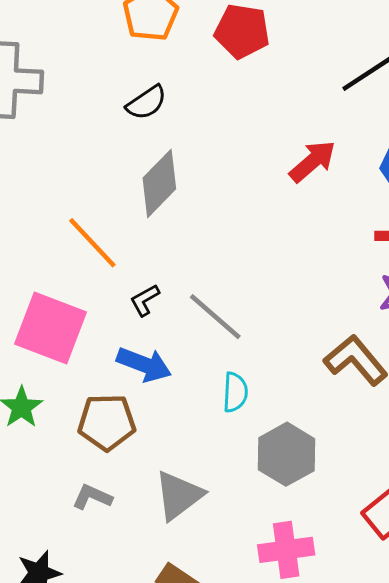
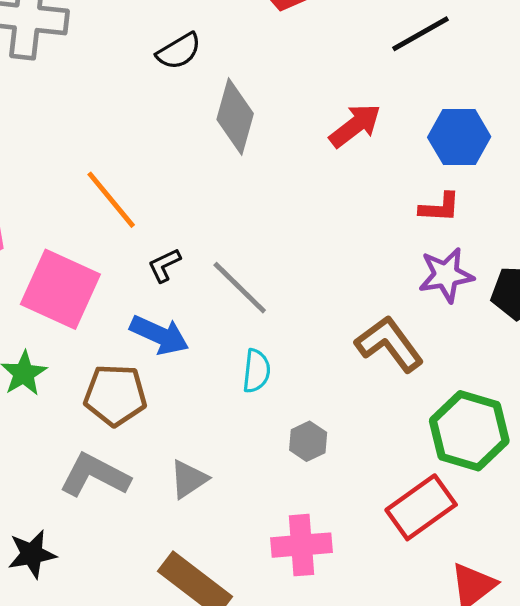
gray diamond: (159, 183) -> (235, 116), moved, turned -32
gray hexagon: (287, 454) -> (308, 441), size x0.6
gray triangle: (179, 495) -> (189, 479), size x0.7
gray L-shape: (92, 497) -> (95, 475), size x1.6

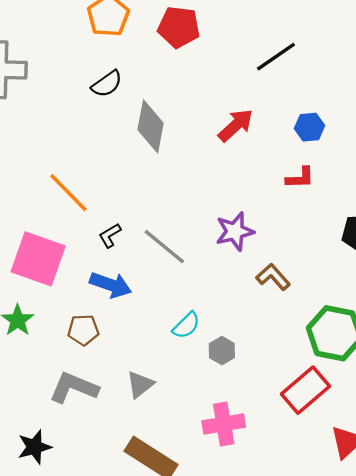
blue hexagon: (459, 137) -> (310, 127), size x0.7
purple star: (446, 275) -> (235, 231), moved
brown L-shape: (389, 344) -> (273, 277), size x0.7
cyan semicircle: (256, 371) -> (186, 325), moved, turned 44
brown pentagon: (115, 395) -> (83, 330), size x0.7

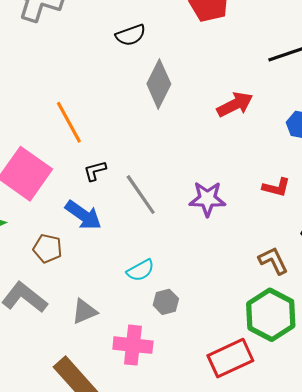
red L-shape: (300, 178) -> (276, 187), moved
brown L-shape: (273, 277) -> (273, 261), moved
pink cross: (224, 424) -> (133, 345), moved

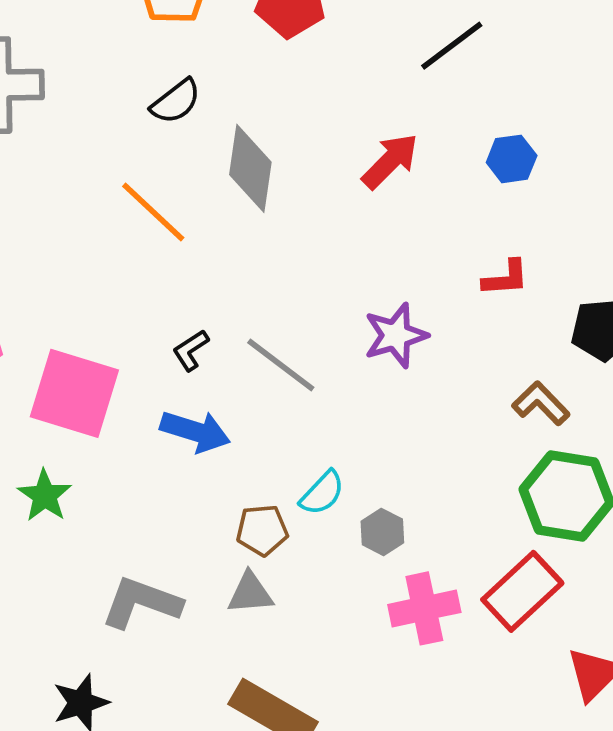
orange line: (69, 122) -> (153, 212), moved
brown pentagon: (48, 248) -> (262, 530), moved
gray triangle: (84, 311) -> (250, 593), turned 36
pink cross: (133, 345) -> (424, 608), moved

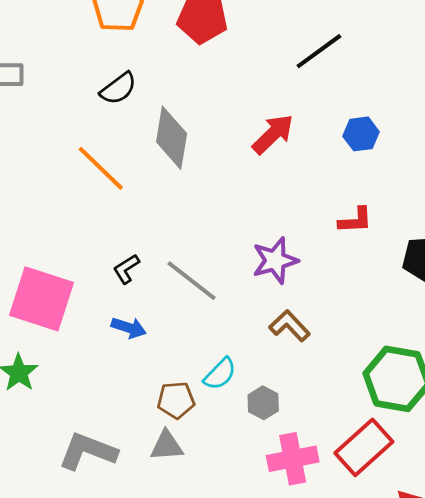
brown L-shape: (541, 403) -> (289, 326), moved
blue arrow: (195, 431) -> (129, 328), size x0.7

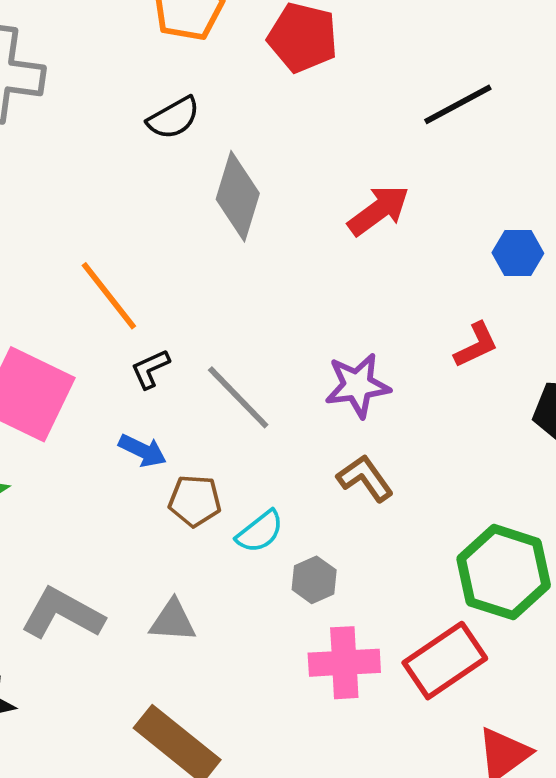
blue hexagon: (361, 134) -> (518, 253), moved
orange line: (101, 168) -> (109, 296), moved
red L-shape: (355, 220) -> (476, 345), turned -30
brown pentagon: (176, 400) -> (195, 501), moved

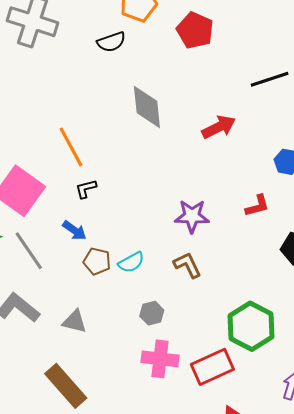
black semicircle: (174, 118) -> (111, 42), moved
gray diamond: (238, 196) -> (147, 107), turned -33
gray line: (238, 397) -> (29, 251), moved
cyan semicircle: (260, 532) -> (131, 262), moved

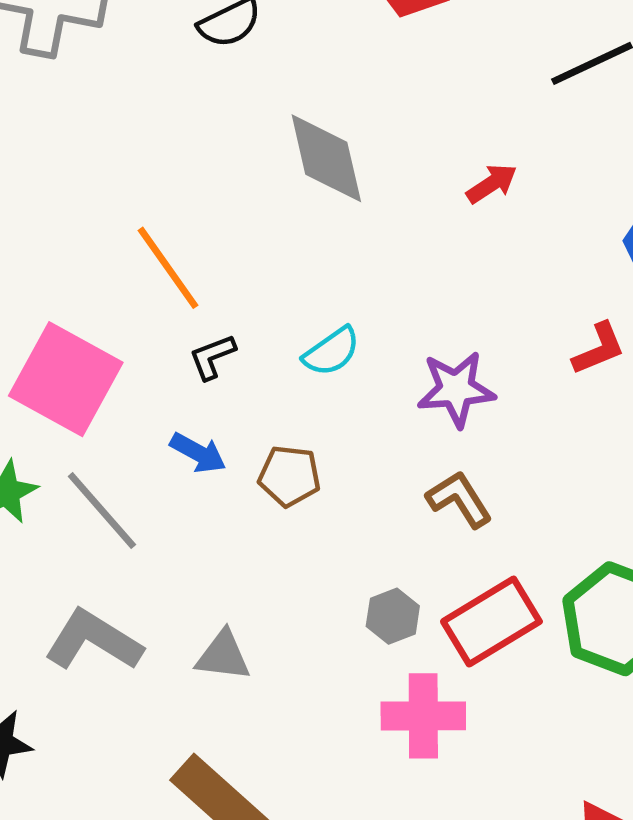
red arrow: (219, 127) -> (492, 184), size x0.7
brown pentagon: (97, 261) -> (289, 476), moved
cyan semicircle: (131, 262) -> (331, 352), moved
red rectangle: (212, 367) -> (491, 622), moved

